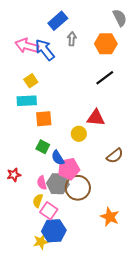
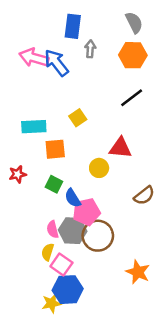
gray semicircle: (120, 18) -> (134, 23), moved
blue rectangle: (58, 21) -> (73, 26), turned -42
yellow square: (31, 81) -> (78, 118), moved
red star: (14, 175) -> (18, 174), moved

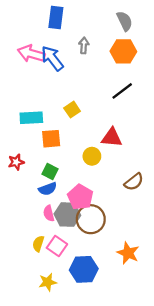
blue rectangle: (73, 26) -> (56, 17), moved
blue semicircle: (73, 198) -> (48, 189), moved, turned -78
pink pentagon: (86, 212) -> (80, 197), turned -30
yellow semicircle: (48, 252) -> (38, 244), moved
blue hexagon: (68, 290) -> (84, 269), moved

